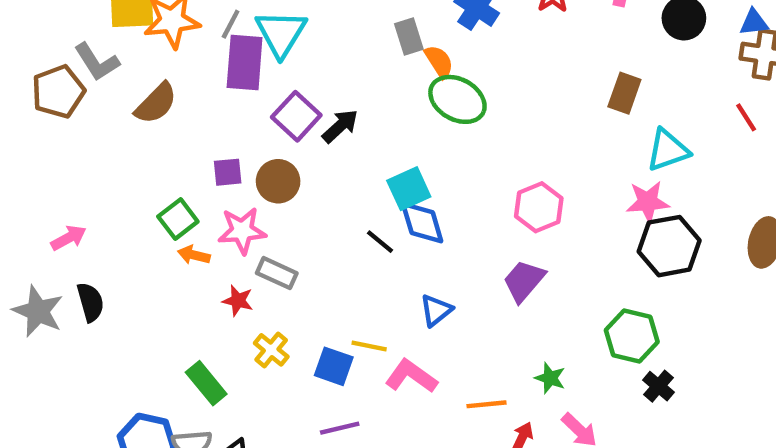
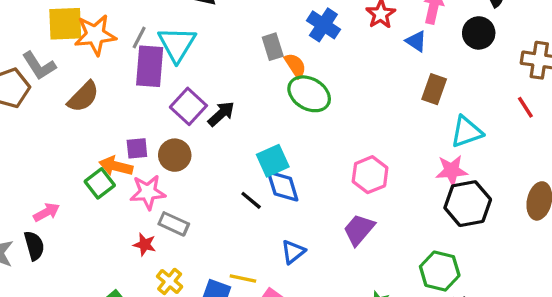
blue triangle: (754, 22) -> (416, 41), moved, turned 40
pink arrow: (69, 238) -> (47, 212), moved
orange arrow: (194, 255) -> (116, 166), moved, size x1.4

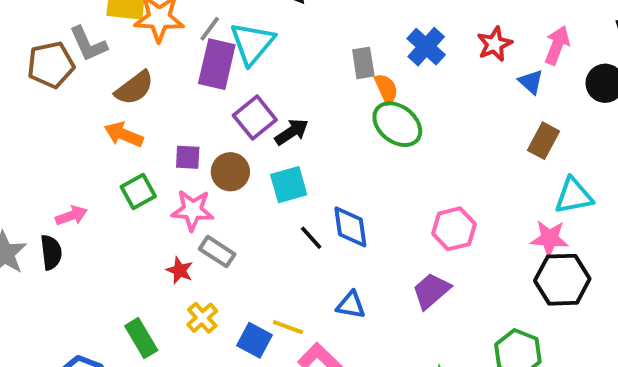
cyan square: (273, 161) -> (289, 185), moved
orange arrow: (116, 166) -> (124, 135), moved
blue triangle: (293, 252) -> (351, 305), turned 40

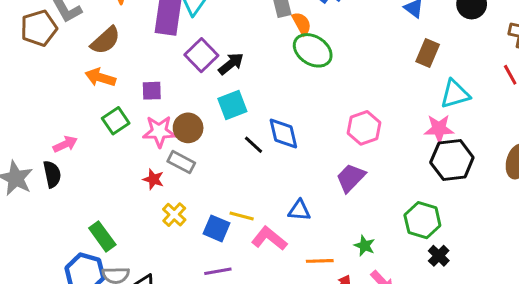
brown circle: (230, 172) -> (188, 128), moved
blue triangle: (351, 305) -> (299, 210), moved
green rectangle: (141, 338) -> (102, 236), moved

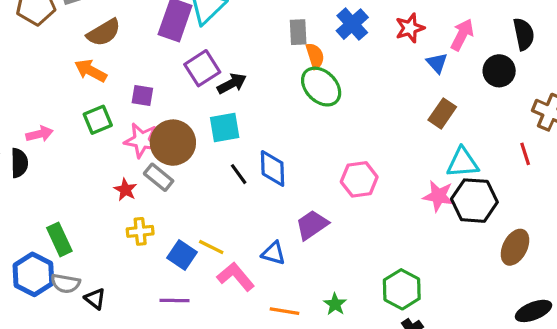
brown circle: (188, 128) -> (173, 143), size x1.4
black hexagon: (452, 160) -> (474, 201), moved
purple trapezoid: (351, 178) -> (312, 225), moved
yellow cross: (174, 215) -> (140, 231), turned 30

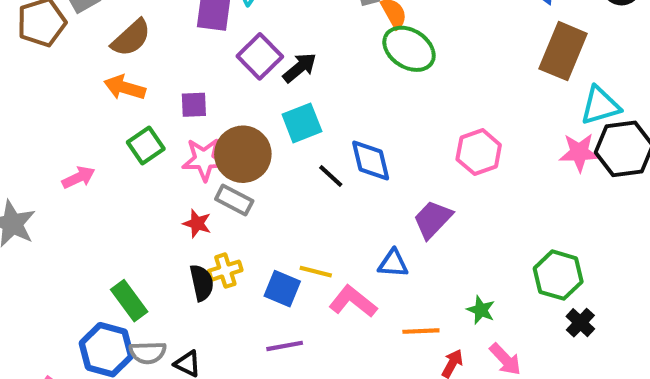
brown rectangle: (442, 113) -> (563, 51), size x1.5
black semicircle: (19, 163) -> (202, 283), moved

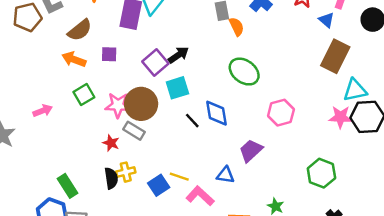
green ellipse: (409, 49) -> (244, 72), moved
purple square: (260, 56) -> (155, 62), moved
purple square: (194, 105) -> (109, 54), moved
green hexagon: (558, 275) -> (321, 173), moved
blue square: (282, 289) -> (159, 185), turned 30

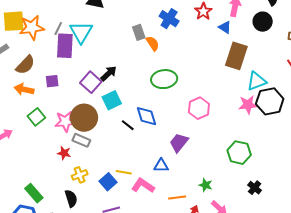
green ellipse: (244, 72) -> (164, 79), turned -35
black semicircle: (111, 178) -> (71, 199), moved

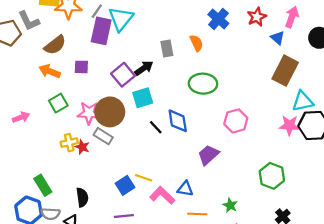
gray rectangle: (139, 32) -> (167, 48), moved
blue triangle: (161, 166) -> (185, 189), moved
yellow cross: (80, 175) -> (69, 143), moved

